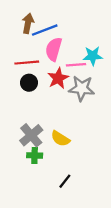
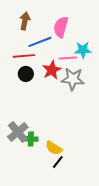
blue line: (45, 30) -> (40, 42), moved
pink semicircle: (54, 49) -> (61, 27), moved
gray cross: (31, 135) -> (18, 132), moved
yellow semicircle: (60, 139) -> (54, 148), moved

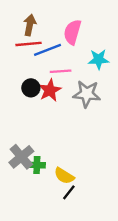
red line: (24, 56) -> (29, 44), moved
pink line: (68, 58) -> (61, 71), moved
red star: (52, 70) -> (50, 90), moved

